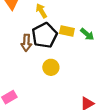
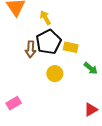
yellow rectangle: (67, 31) -> (71, 47), moved
green arrow: (87, 34) -> (91, 68), moved

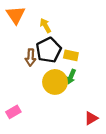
green arrow: (91, 68) -> (71, 77), moved, turned 72
yellow circle: (55, 74) -> (55, 82), size x1.5

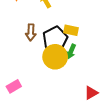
black pentagon: (49, 50) -> (55, 39), moved

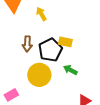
green arrow: (71, 51) -> (70, 70), moved, turned 96
yellow circle: (55, 57) -> (39, 75), moved

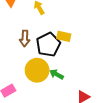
green arrow: (70, 70) -> (57, 74), moved

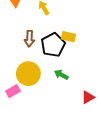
yellow circle: (37, 70) -> (28, 74), moved

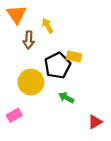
brown arrow: (29, 39) -> (29, 40), moved
yellow circle: (28, 74) -> (31, 82), moved

